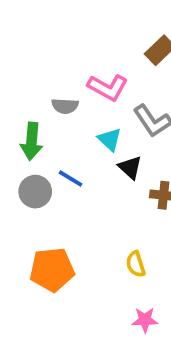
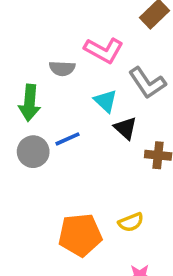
blue line: (71, 179) -> (68, 139), turned -55
yellow semicircle: (136, 264) -> (131, 222), turned -95
orange pentagon: (52, 270) -> (80, 235), moved

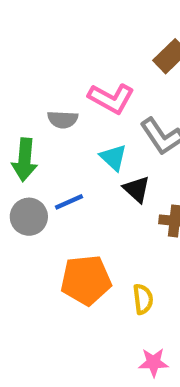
yellow semicircle: (131, 222) -> (143, 299), turned -75
orange pentagon: (80, 235) -> (86, 280), moved

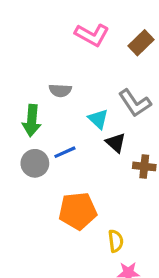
pink L-shape: (111, 98) -> (92, 35), moved
yellow semicircle: (143, 299) -> (116, 241), moved

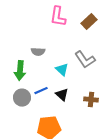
pink L-shape: (92, 35) -> (58, 17), turned 70
black triangle: (116, 143) -> (62, 95), moved

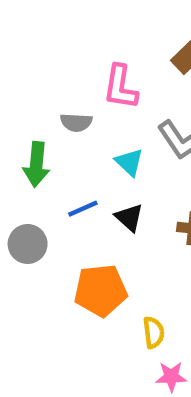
pink L-shape: (58, 17) -> (120, 87), moved
gray circle: (22, 98) -> (28, 244), moved

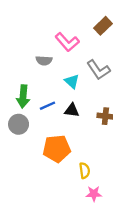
pink L-shape: (120, 87) -> (67, 42), turned -50
green arrow: (36, 164) -> (23, 96), moved
black triangle: (129, 217) -> (72, 110), turned -35

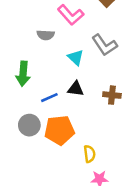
blue line: (47, 106) -> (49, 98), moved
gray circle: (19, 124) -> (29, 125), moved

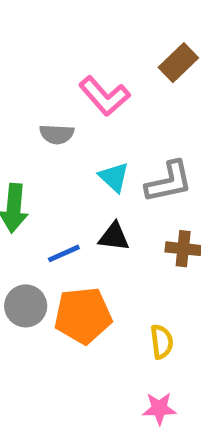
gray L-shape: (104, 45) -> (169, 182), moved, turned -68
yellow semicircle: (89, 154) -> (162, 342), moved

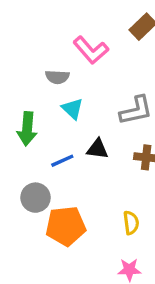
cyan triangle: (114, 177) -> (72, 109), moved
orange pentagon: (83, 315) -> (66, 226), moved

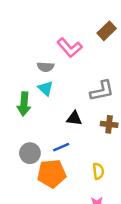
cyan triangle: (72, 109) -> (46, 88), moved
blue line: (62, 161) -> (61, 147), moved

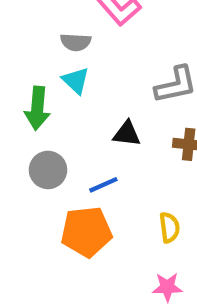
gray circle: (30, 153) -> (48, 170), moved

